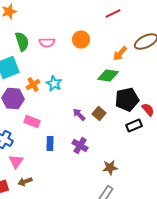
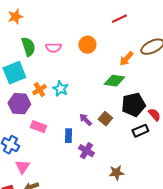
blue rectangle: (50, 144) -> (68, 136), moved

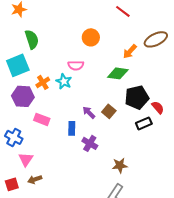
red line: (119, 19) -> (123, 11), turned 63
pink semicircle: (53, 48) -> (76, 65), moved

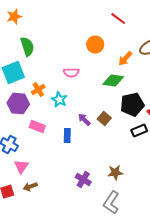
orange circle: (91, 37) -> (95, 45), moved
cyan star: (64, 81) -> (59, 100), moved
purple cross: (90, 143) -> (83, 180), moved

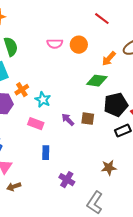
pink semicircle: (71, 73) -> (55, 44), moved
brown square: (104, 119) -> (88, 119), turned -32
pink rectangle: (37, 127) -> (36, 124), moved
blue rectangle: (67, 136) -> (46, 153), moved
brown star: (115, 173) -> (109, 168), moved

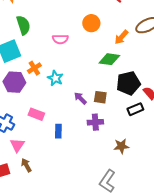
pink semicircle: (55, 44) -> (60, 39), moved
pink rectangle: (36, 124) -> (36, 114), moved
purple cross: (67, 180) -> (95, 122), moved, turned -35
brown arrow: (14, 187) -> (26, 165), turned 80

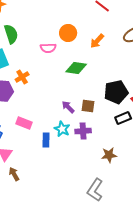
orange circle: (91, 23) -> (68, 33), moved
orange arrow: (121, 37) -> (97, 41), moved
green diamond: (109, 59) -> (76, 68), moved
cyan star: (55, 78) -> (62, 129), moved

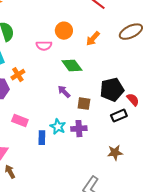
green diamond: (76, 68) -> (72, 66), turned 45
purple arrow: (68, 107) -> (64, 92), moved
brown star: (109, 155) -> (115, 153), moved

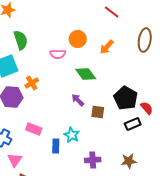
brown ellipse: (131, 32) -> (145, 40), turned -55
black pentagon: (112, 90) -> (126, 98), turned -30
purple cross: (79, 129) -> (93, 160), moved

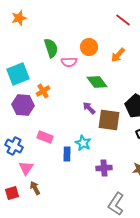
green semicircle: (21, 40) -> (51, 48), moved
brown square: (98, 112) -> (109, 120), size x1.6

